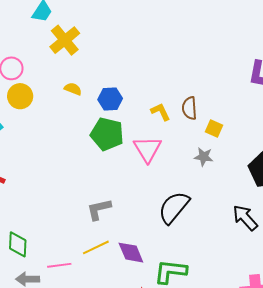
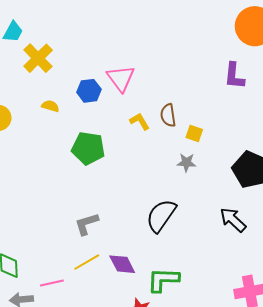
blue hexagon: (110, 99) -> (89, 91), moved
pink triangle: (147, 149) -> (121, 78), moved

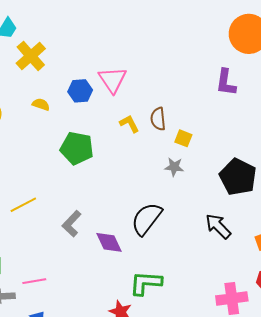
gray L-shape: (87, 224) -> (72, 224), turned -32
yellow line: (87, 262) -> (23, 205), moved
purple diamond: (122, 264) -> (109, 242), moved

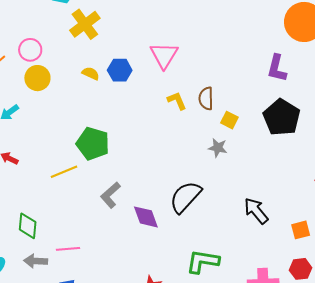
blue hexagon: (80, 91) -> (120, 70), moved
green pentagon: (77, 148) -> (93, 143), moved
black pentagon: (238, 177) -> (282, 117), moved
green L-shape: (146, 283) -> (203, 261), moved

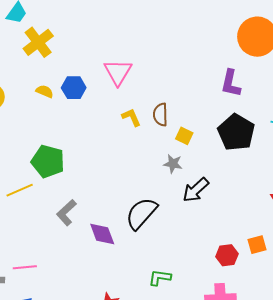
black arrow: (256, 211) -> (196, 190), moved, turned -92
green L-shape: (203, 261) -> (160, 278), size x0.7
red hexagon: (301, 269) -> (227, 255), moved

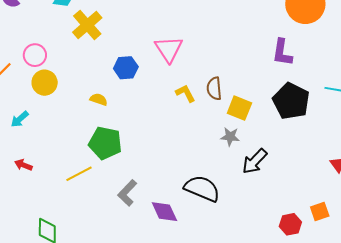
yellow semicircle: (45, 91) -> (99, 99), moved
yellow square: (184, 136) -> (239, 108), size x1.4
black semicircle: (141, 213) -> (202, 188), turned 75

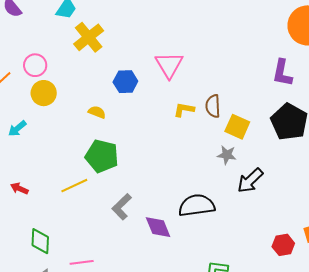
yellow L-shape: (185, 93) -> (184, 110), turned -55
red arrow: (23, 165) -> (19, 189), moved
black semicircle: (202, 188) -> (197, 205), turned -33

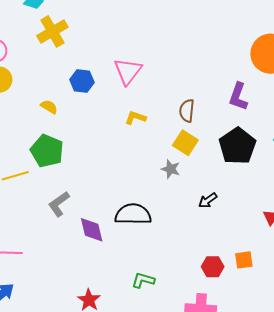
brown semicircle: (213, 106) -> (187, 111), moved
black arrow: (250, 180) -> (208, 200), moved, size x0.7

